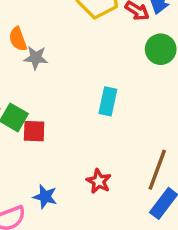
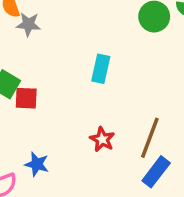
red star: (99, 181) -> (102, 139), moved

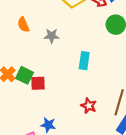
gray star: (28, 24) -> (52, 36), moved

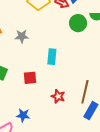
red square: (38, 83) -> (30, 78), moved

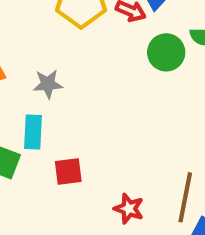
cyan rectangle: (52, 57) -> (33, 132), moved

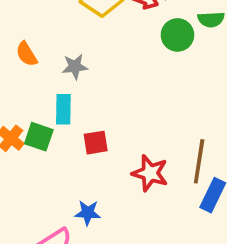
red star: (129, 209) -> (150, 173), size x1.4

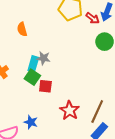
gray star: (75, 67) -> (43, 58), moved
green square: (39, 137) -> (32, 77), moved

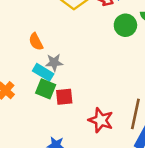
orange semicircle: (22, 29) -> (36, 42), moved
cyan rectangle: (33, 64) -> (43, 72), turned -63

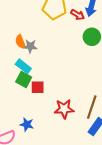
gray star: (54, 62) -> (30, 46), moved
red star: (101, 120) -> (64, 109), turned -30

